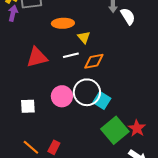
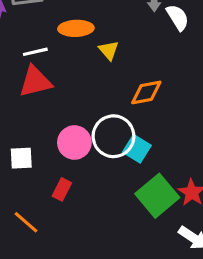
white line: (71, 55) -> (35, 52), moved
orange diamond: (94, 61) -> (146, 92), moved
red rectangle: (54, 147) -> (62, 189), moved

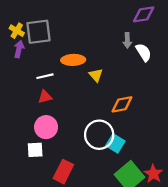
red triangle: (35, 82) -> (45, 97), size x0.6
pink circle: (74, 142) -> (46, 127), moved
red rectangle: (62, 189) -> (63, 172), size x1.5

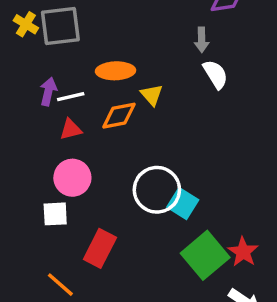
purple arrow: (19, 49) -> (48, 91), moved
white semicircle: (144, 52) -> (215, 74), moved
orange diamond: (122, 104) -> (119, 116), moved

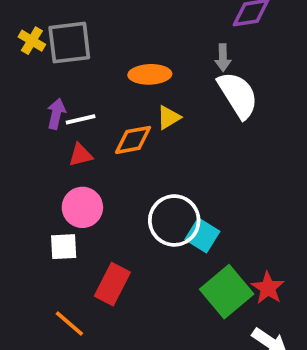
orange ellipse: (116, 71) -> (150, 74), moved
white semicircle: (215, 74) -> (238, 95), size x1.5
yellow triangle: (152, 95) -> (169, 117), turned 40

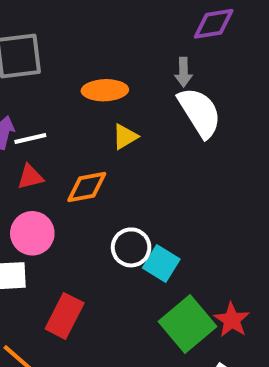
orange diamond: (133, 140) -> (87, 187), moved
white circle: (174, 220) -> (131, 247), size x0.7

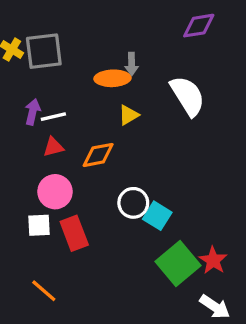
gray arrow: (183, 72) -> (132, 64), moved
red rectangle: (65, 316) -> (74, 233), moved, turned -48

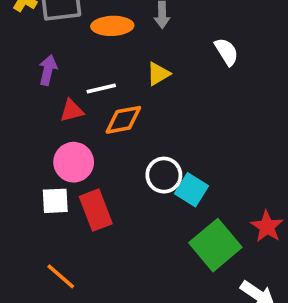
orange ellipse: (113, 78) -> (112, 26), moved
white semicircle: (188, 96) -> (226, 52), size x0.6
white line: (53, 117) -> (101, 89), moved
red star: (213, 260) -> (267, 227), moved

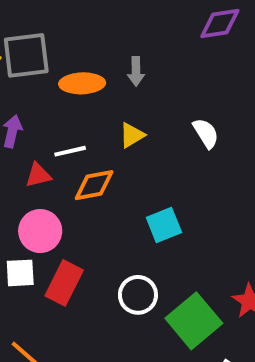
white semicircle: (226, 52) -> (206, 133), moved
white circle: (164, 175) -> (138, 295), moved
cyan square: (191, 190) -> (164, 225), moved, turned 36
red rectangle: (96, 210) -> (64, 283), turned 48

